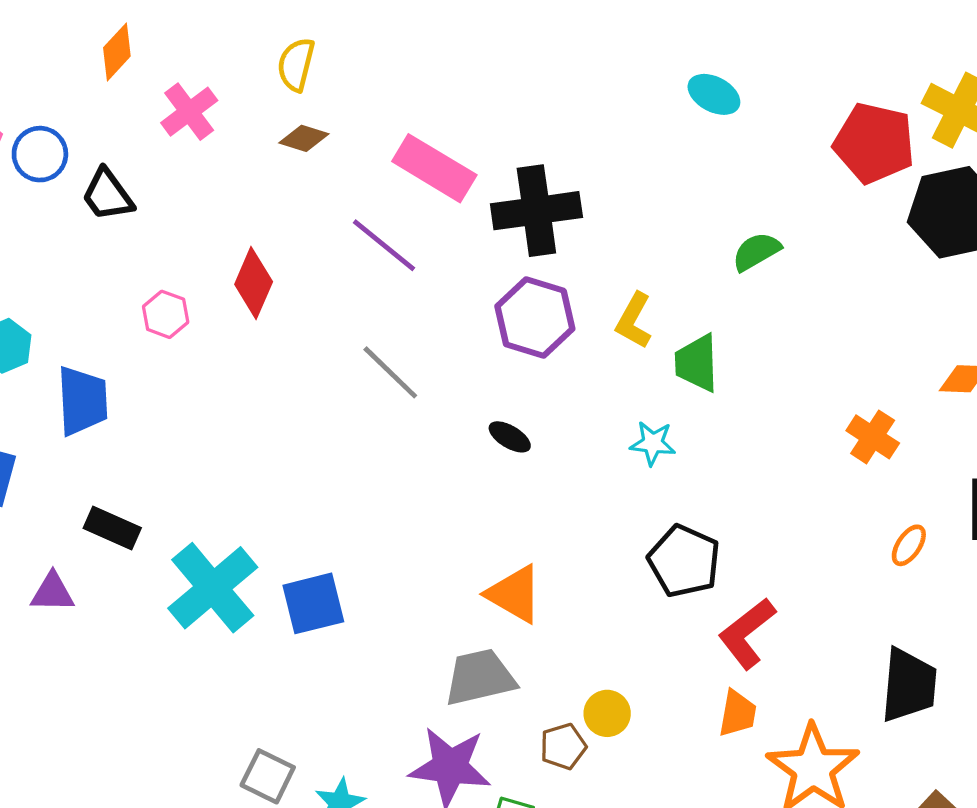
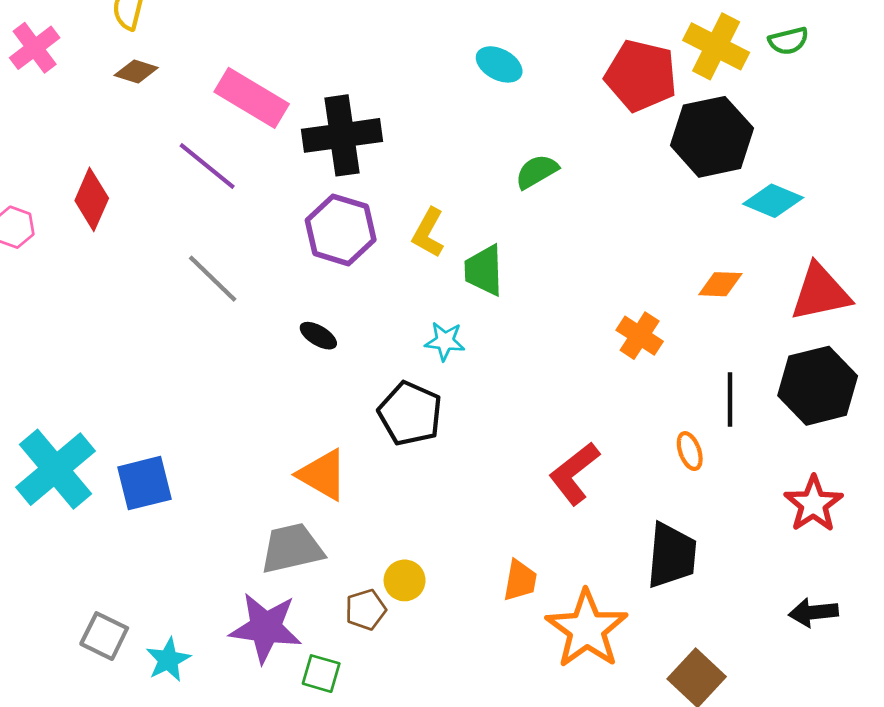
cyan ellipse: (714, 94) -> (499, 64), moved
orange ellipse: (909, 545) -> (690, 451), moved, turned -54
black pentagon: (684, 561) -> (410, 414), moved
red L-shape: (747, 633) -> (574, 473), moved

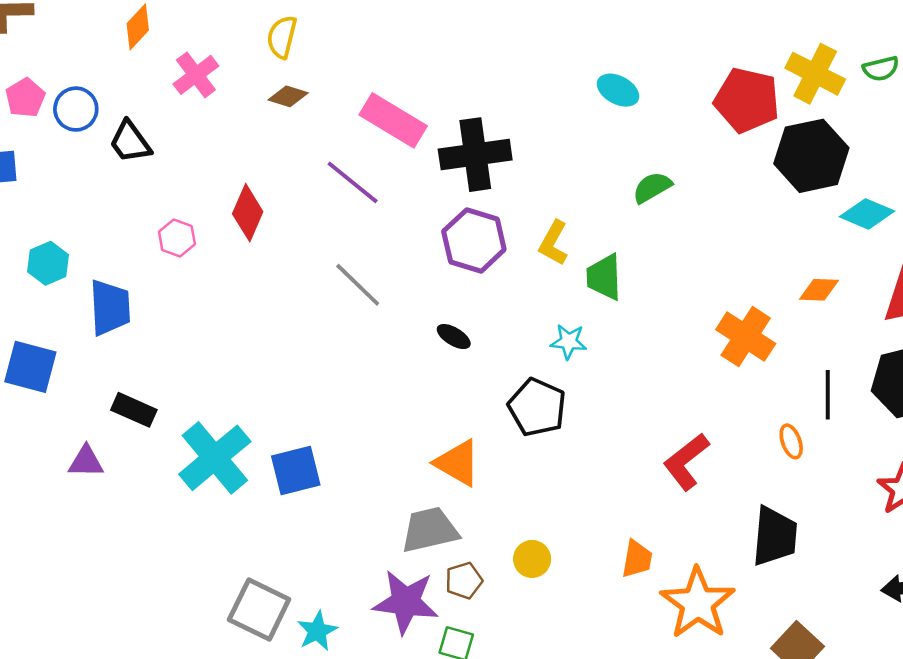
orange cross: (640, 336) -> (746, 337), size x1.4
brown pentagon: (366, 610) -> (464, 580), moved
gray square: (104, 636) -> (259, 610), size x1.4

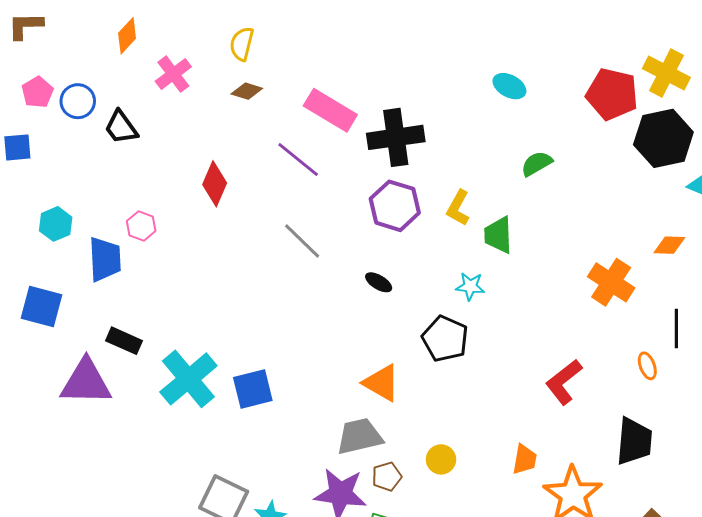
pink hexagon: (177, 238) -> (141, 226), moved
purple triangle: (86, 462) -> (86, 382), size x1.8

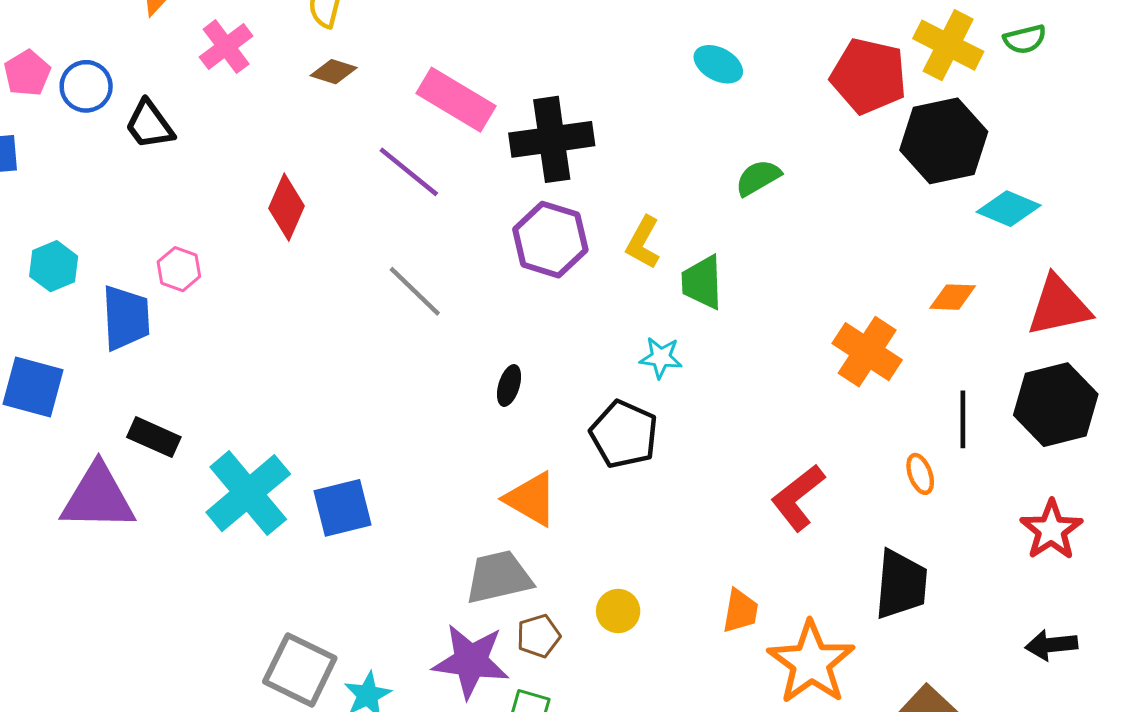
black ellipse: (379, 282) -> (509, 386), moved, turned 76

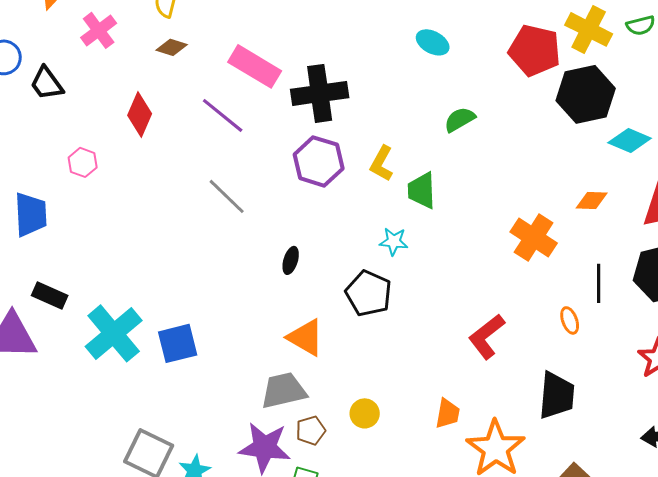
red diamond: (287, 207) -> (140, 114), moved
pink hexagon: (179, 269) -> (83, 162), moved

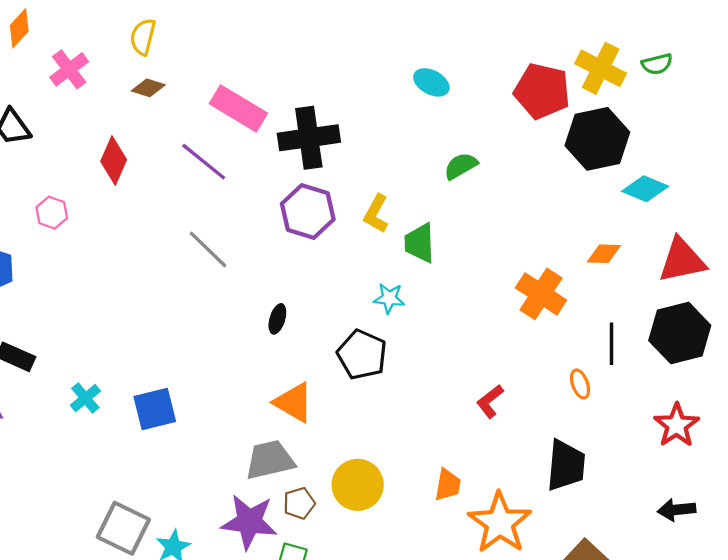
cyan cross: (114, 333) -> (85, 398), size x0.5
red L-shape: (487, 336) -> (490, 401), size x0.7
yellow circle: (365, 413) -> (358, 485), size x1.6

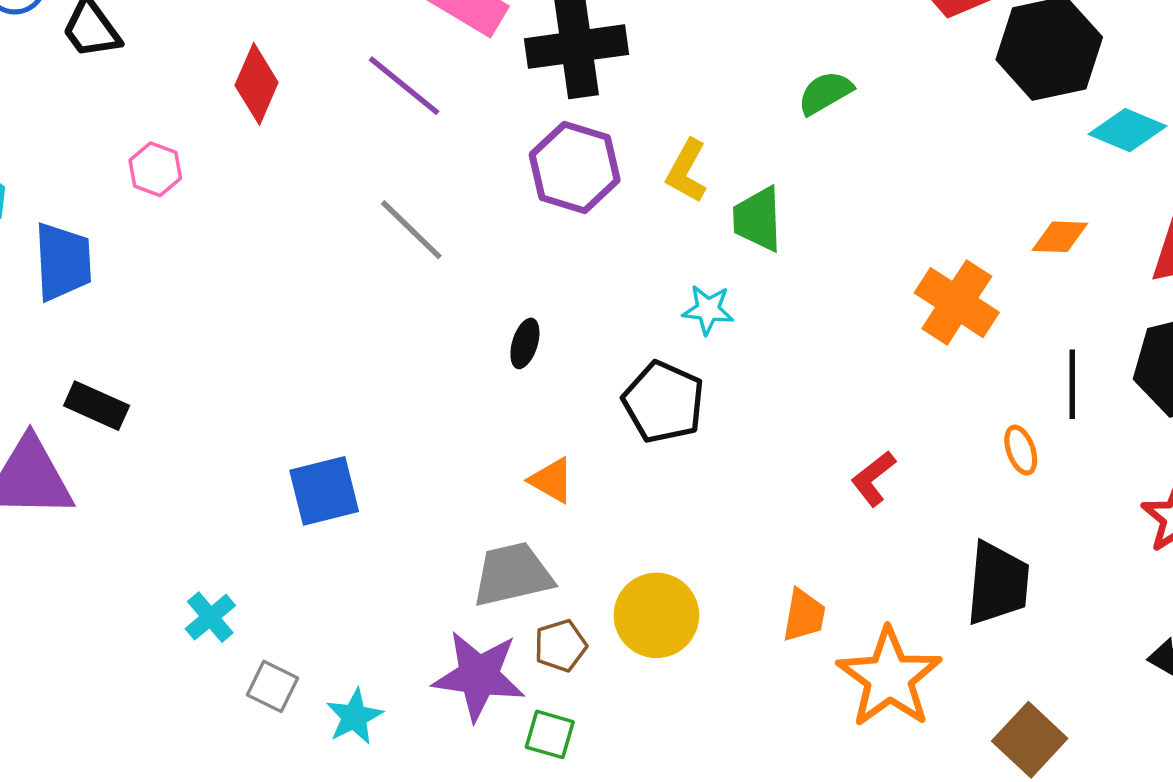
cyan cross: (85, 398) -> (210, 617), moved
orange triangle: (294, 402) -> (552, 480), size x0.7
gray square: (123, 528) -> (273, 686), size x0.6

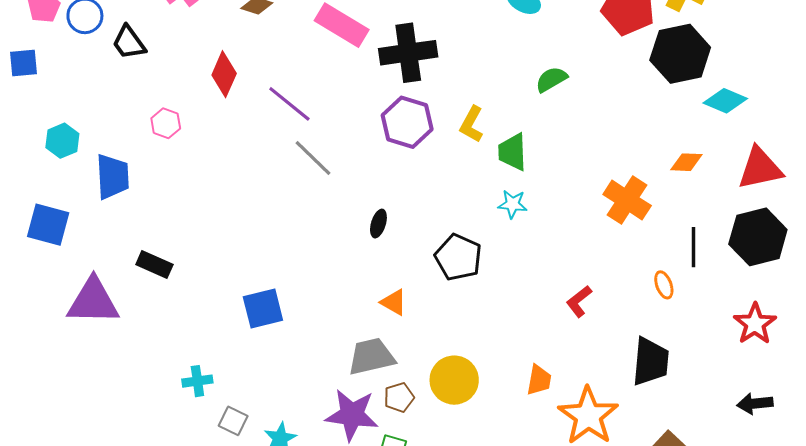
purple line: (404, 86) -> (289, 104), moved
cyan star: (708, 310) -> (512, 204), moved
black rectangle: (97, 406) -> (154, 264), moved
cyan cross: (210, 617) -> (197, 381), turned 32

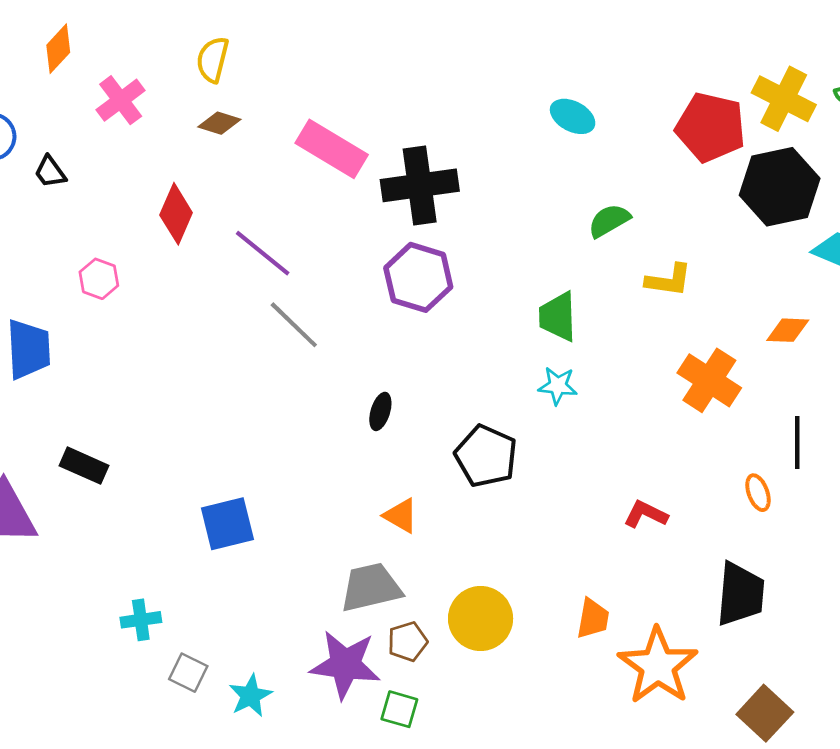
black trapezoid: (129, 42) -> (50, 172), size x0.7
yellow L-shape: (472, 124) -> (669, 280), moved, turned -111
red L-shape: (579, 301) -> (646, 514), turned 64

